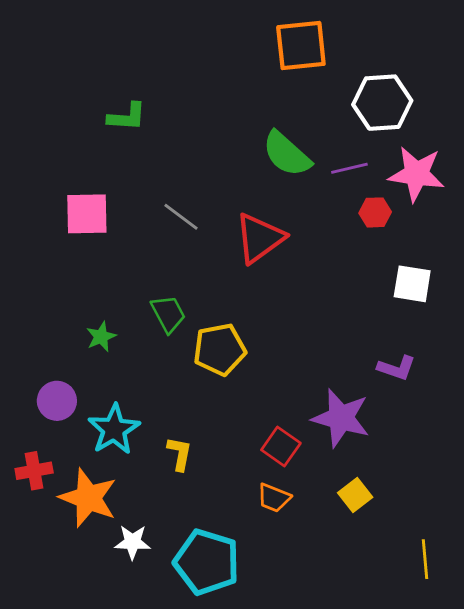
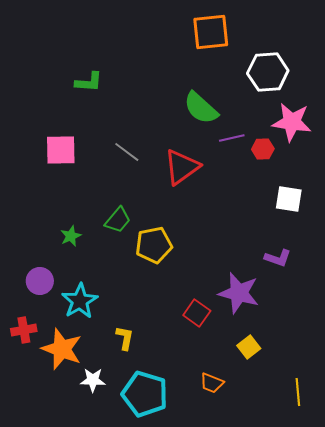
purple line: (349, 168) -> (232, 138), moved
green trapezoid: (168, 314) -> (118, 220), turned 68
yellow L-shape: (180, 454) -> (125, 338), moved
orange trapezoid: (274, 498) -> (212, 383), moved

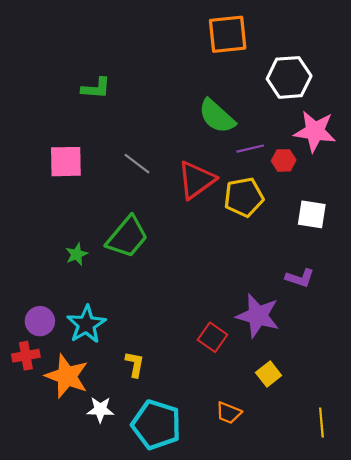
green trapezoid: (118, 220) -> (127, 237), size x1.5
yellow pentagon: (154, 245) -> (244, 197), moved
purple circle: (40, 281) -> (40, 321), moved

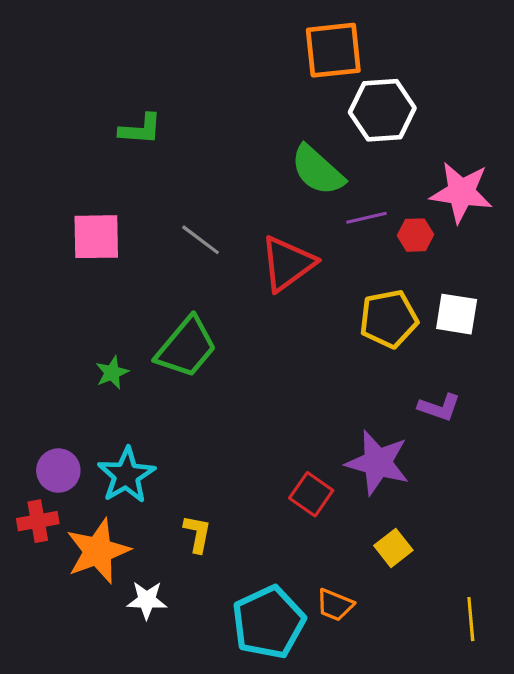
white hexagon: (289, 77) -> (382, 110), moved
yellow pentagon: (244, 197) -> (389, 319), moved
orange star: (67, 376) -> (98, 551), turned 30
cyan pentagon: (156, 425) -> (269, 622), moved, turned 30

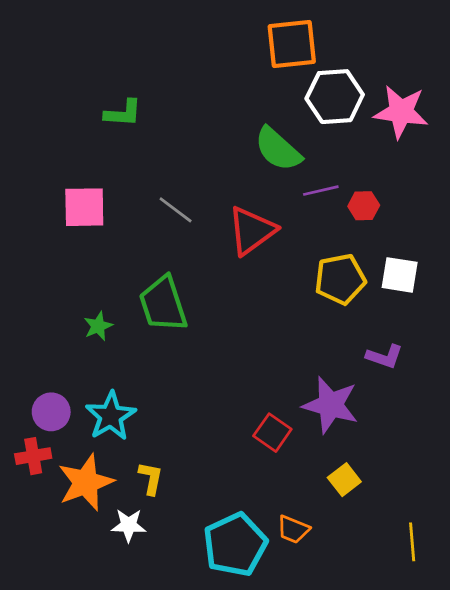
pink star: (461, 192) -> (401, 112), moved
green trapezoid: (186, 347) -> (163, 304), turned 122
yellow L-shape: (197, 534) -> (151, 478), moved

